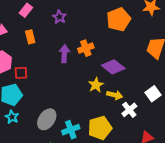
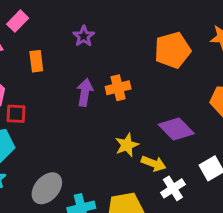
pink rectangle: (26, 10) -> (18, 21), moved
purple diamond: (113, 67) -> (176, 129), moved

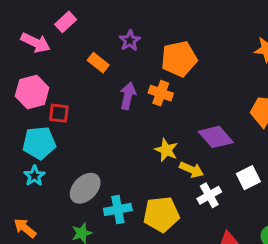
orange pentagon: (173, 50) -> (179, 59), moved
orange rectangle: (36, 61) -> (98, 63), moved, turned -48
orange cross: (118, 88) -> (161, 93), turned 30
yellow star: (127, 145) -> (166, 150), turned -30

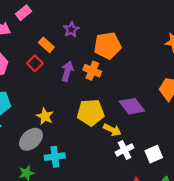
red square: (59, 113) -> (35, 63), moved, turned 35
yellow star: (166, 150) -> (45, 116), moved
white square: (248, 178) -> (154, 154), moved
yellow pentagon: (161, 214) -> (91, 113), moved

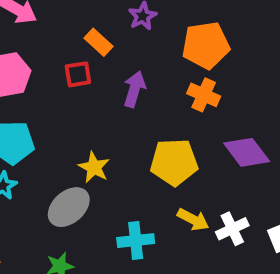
red square: (35, 63) -> (78, 74), turned 35
orange cross: (92, 71) -> (204, 95), moved
yellow arrow: (112, 130) -> (193, 219), moved
cyan cross: (55, 157) -> (136, 241), moved

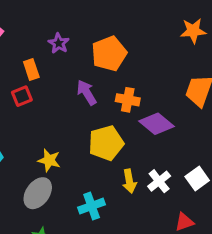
orange rectangle: (99, 42) -> (31, 70), turned 42
purple arrow: (134, 89) -> (87, 93), moved, turned -35
orange cross: (204, 95) -> (128, 100), moved
yellow arrow: (193, 219) -> (129, 181), turned 65

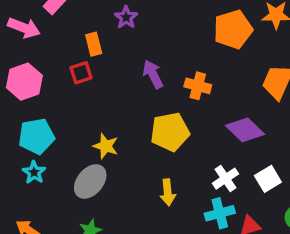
orange pentagon: (109, 54) -> (233, 29), moved
purple diamond: (157, 124) -> (245, 130), moved
yellow arrow: (129, 181) -> (168, 192), moved
cyan cross: (92, 206) -> (220, 213), moved

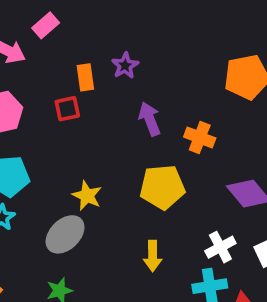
purple star: (126, 17) -> (125, 66), moved

